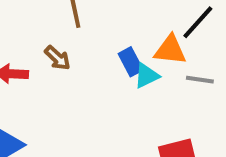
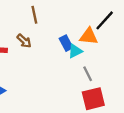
gray line: (200, 80) -> (88, 74), moved, turned 56

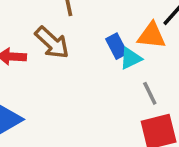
brown arrow: (24, 41) -> (52, 43), size x1.5

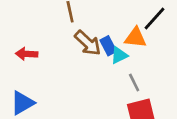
brown arrow: (52, 43) -> (88, 43), moved

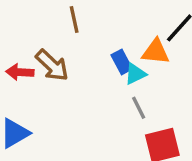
brown arrow: (88, 43) -> (52, 65), moved
gray line: (134, 83) -> (139, 108), moved

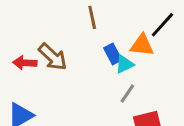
brown line: (74, 20) -> (92, 17), moved
gray line: (139, 108) -> (127, 93), turned 60

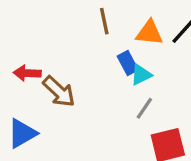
orange triangle: (142, 45) -> (149, 33), moved
brown arrow: (53, 57) -> (59, 91), moved

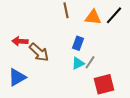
blue rectangle: (128, 63) -> (78, 43), moved, turned 48
cyan triangle: (141, 75) -> (78, 63), moved

